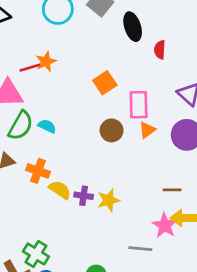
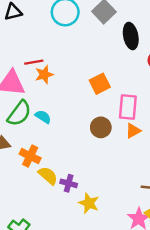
orange star: (46, 61) -> (44, 75), moved
yellow star: (109, 200) -> (89, 203), moved, turned 30

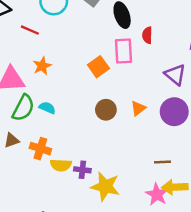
red line: (34, 62) -> (30, 30), moved, turned 42
pink rectangle: (128, 107) -> (123, 51), moved
yellow semicircle: (48, 176) -> (61, 165), turned 150
yellow star: (89, 203) -> (105, 186), size x1.4

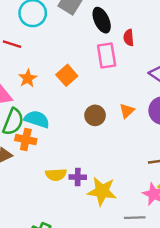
orange square: (98, 67) -> (67, 75), moved
cyan semicircle: (47, 108) -> (37, 119), size x1.5
orange cross: (40, 149) -> (26, 140), moved

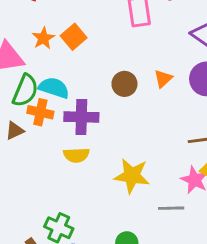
orange square: (67, 75) -> (74, 37), moved
purple cross: (78, 177) -> (81, 117), moved, size x1.6

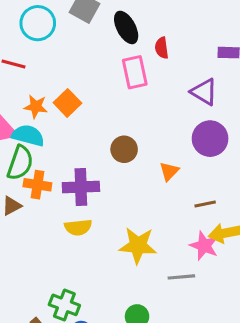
orange star: (43, 38) -> (36, 107), turned -30
orange triangle: (163, 79) -> (169, 171), moved
cyan semicircle: (54, 88) -> (28, 135), moved

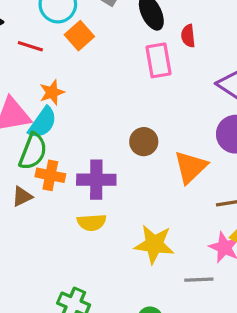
orange square: (67, 103) -> (79, 36), moved
orange star: (36, 107) -> (52, 92), turned -30
cyan semicircle: (28, 135) -> (43, 123), turned 108
orange triangle: (169, 171) -> (191, 167), size x1.6

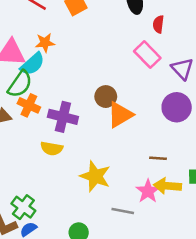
pink rectangle: (159, 60) -> (147, 55), moved, turned -48
orange triangle: (191, 167) -> (120, 115), moved

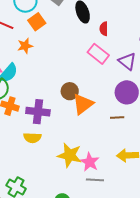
orange star: (45, 43) -> (25, 46), moved
brown line: (158, 158) -> (117, 118), moved
pink star: (148, 191) -> (90, 162), moved

